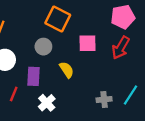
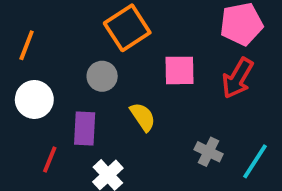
orange square: (58, 19) -> (127, 28), turned 30
gray cross: (104, 100) -> (209, 152), moved, turned 32

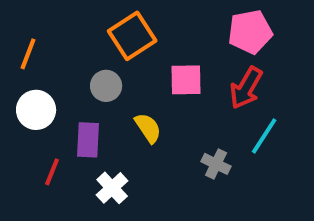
cyan line: (255, 161) -> (264, 136), moved

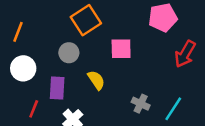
red arrow: (246, 88) -> (185, 54), moved
cyan line: (264, 136) -> (173, 109), moved

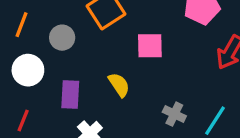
gray circle: (69, 53) -> (62, 38), moved
red line: (34, 109) -> (23, 121), moved

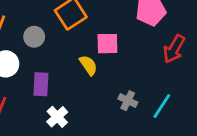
yellow semicircle: (119, 85) -> (88, 65), moved

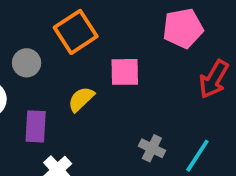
yellow semicircle: (88, 65) -> (81, 99), moved, turned -100

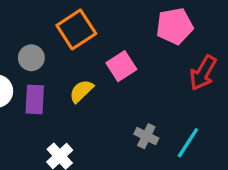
pink square: (125, 72) -> (121, 66), turned -32
purple rectangle: (36, 126) -> (35, 99), moved

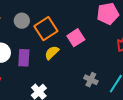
orange square: (76, 29) -> (46, 29), moved
gray circle: (31, 58) -> (22, 21), moved

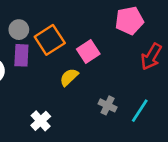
yellow semicircle: (52, 53) -> (69, 77), moved
purple rectangle: (24, 58) -> (21, 55), moved

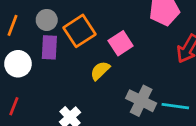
gray cross: (108, 105) -> (141, 101), size x1.5
cyan line: (140, 111) -> (175, 106), turned 65

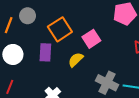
gray circle: (47, 20) -> (28, 16), moved
purple rectangle: (49, 47) -> (45, 52), moved

